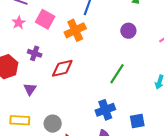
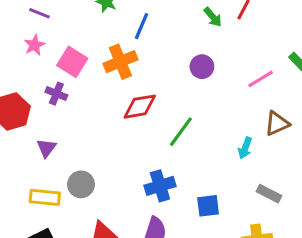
pink square: (45, 19) -> (72, 62), moved
red diamond: (62, 68) -> (140, 107), moved
yellow rectangle: (20, 120) -> (45, 197), moved
gray circle: (53, 124) -> (81, 184), moved

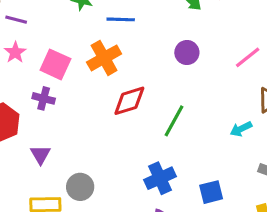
blue line: (142, 26) -> (121, 19), turned 76
cyan arrow: (245, 148) -> (241, 129), turned 50

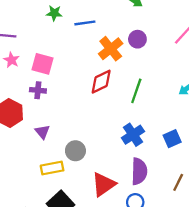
orange cross: (104, 58) -> (111, 49), moved

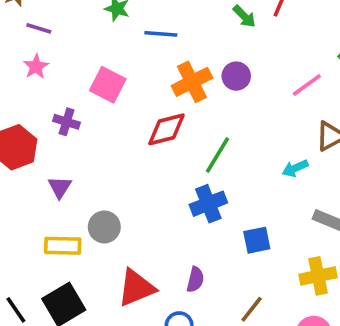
pink square: (42, 64) -> (108, 85), moved
blue cross: (133, 135) -> (208, 204), moved
purple semicircle: (139, 171) -> (195, 279), size x0.6

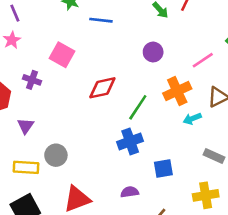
purple line: (39, 28) -> (15, 13), turned 48
orange cross: (192, 82) -> (177, 91), moved
purple semicircle: (195, 279) -> (130, 192), moved, turned -114

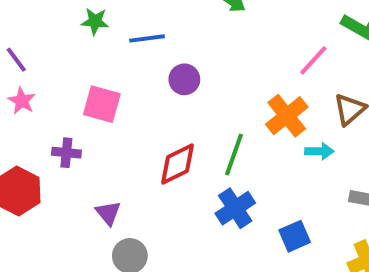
purple circle: (153, 52) -> (184, 79), moved
red diamond: (102, 88) -> (178, 164), moved
cyan arrow: (192, 119) -> (319, 151), turned -144
purple triangle: (26, 126) -> (108, 213), moved

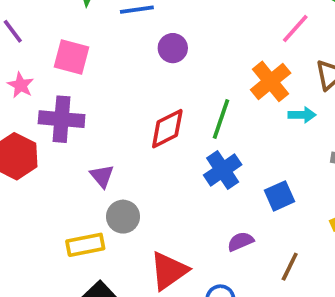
pink star: (22, 101) -> (21, 85), moved
pink square: (102, 104) -> (72, 57), moved
purple cross: (66, 153) -> (62, 119), size x1.6

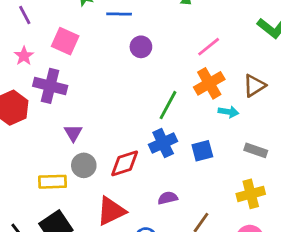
pink line: (295, 29) -> (209, 47), moved
red diamond: (167, 129) -> (125, 163), moved
blue square: (280, 196) -> (202, 151), moved

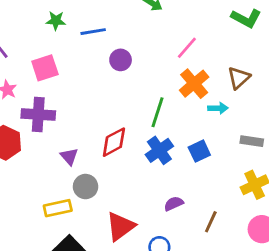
pink square: (65, 41) -> (45, 68), turned -32
red diamond: (125, 163) -> (114, 142), moved

